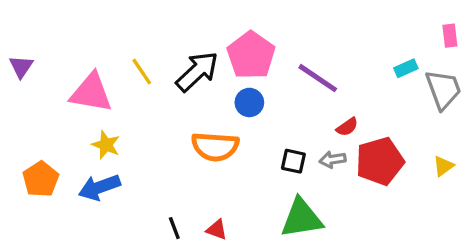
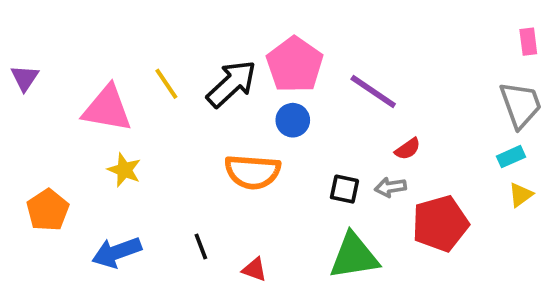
cyan rectangle: (406, 68) -> (511, 157), moved
red pentagon: (380, 161) -> (440, 224), moved
blue arrow: (99, 187) -> (117, 252), moved
black line: (174, 228) -> (201, 247), moved

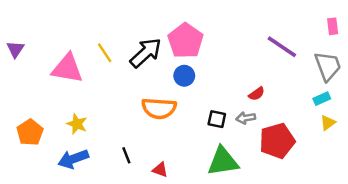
purple line: (373, 91) -> (282, 47), moved
yellow star: (124, 170) -> (77, 124), moved

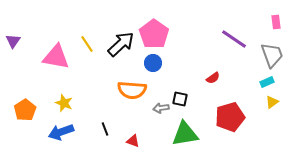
gray arrow: (246, 118) -> (161, 108), moved

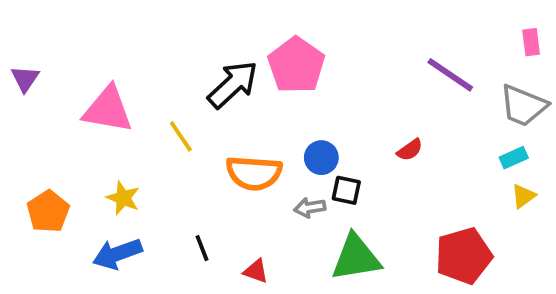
yellow line: (87, 44) -> (181, 136), moved
gray trapezoid: (272, 55) -> (523, 106), turned 132
blue circle: (153, 63) -> (321, 158), moved
red pentagon: (230, 117) -> (464, 256), moved

